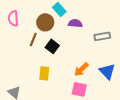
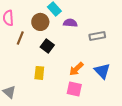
brown line: (33, 39) -> (20, 38), moved

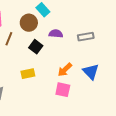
purple semicircle: (70, 23) -> (56, 34), moved
yellow rectangle: (39, 73) -> (28, 74), turned 72

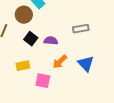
purple semicircle: (56, 34) -> (51, 41), moved
pink square: (63, 90) -> (43, 81), moved

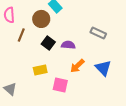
gray rectangle: (81, 29) -> (98, 33), turned 35

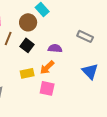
black square: (48, 43) -> (27, 45), moved
orange arrow: (77, 66) -> (47, 67), moved

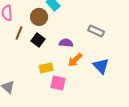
orange arrow: (47, 67) -> (75, 60), moved
yellow rectangle: (27, 73) -> (46, 68), moved

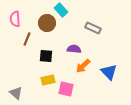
gray rectangle: (96, 31) -> (93, 28), moved
black square: (38, 40) -> (46, 56), moved, turned -32
yellow rectangle: (46, 68) -> (48, 80), moved

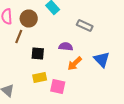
brown circle: (47, 23) -> (29, 18), moved
blue triangle: (109, 72) -> (102, 60), moved

